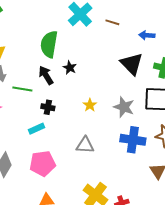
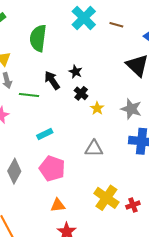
green semicircle: (49, 44) -> (38, 38), moved
black cross: (48, 107) -> (81, 93), moved, turned 32
pink pentagon: (43, 163) -> (52, 169), turned 30

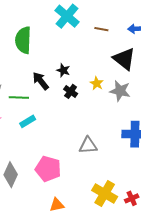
brown line: (116, 25) -> (101, 29), moved
yellow star: (97, 108) -> (97, 83), moved
gray star: (131, 109) -> (120, 91), moved
cyan rectangle: (45, 134) -> (28, 121), moved

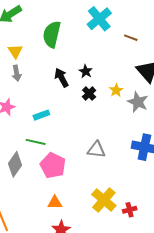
green line: (19, 97) -> (36, 142), moved

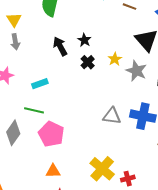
gray triangle: (96, 150) -> (112, 116), moved

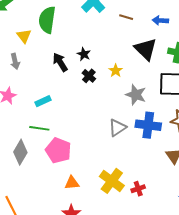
yellow triangle: (14, 20) -> (24, 36), moved
gray star: (136, 71) -> (136, 95), moved
gray triangle: (112, 116) -> (117, 128), turned -36
orange triangle: (53, 171) -> (72, 183), moved

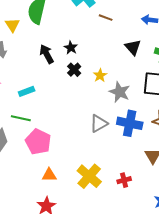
brown line: (126, 17) -> (106, 18), moved
black triangle: (146, 49) -> (133, 47), size x0.7
yellow star: (116, 71) -> (100, 75), moved
red cross: (138, 189) -> (124, 180), moved

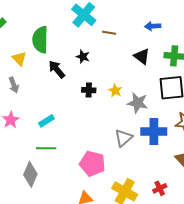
black star: (71, 48) -> (83, 57), moved
black arrow: (47, 54) -> (57, 69), moved
black cross: (74, 70) -> (89, 90), turned -32
pink pentagon: (38, 142) -> (92, 164), moved

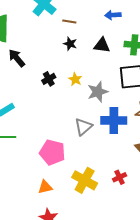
black triangle: (142, 56) -> (102, 45), turned -30
black star: (83, 57) -> (70, 44), moved
black cross: (89, 90) -> (49, 79), turned -32
gray star: (138, 103) -> (98, 92), turned -30

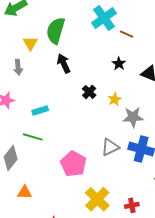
brown line: (69, 22) -> (127, 34), moved
black cross: (49, 79) -> (89, 92), turned -32
orange triangle: (45, 187) -> (25, 192), moved

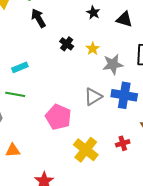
red cross: (132, 205) -> (123, 143), moved

